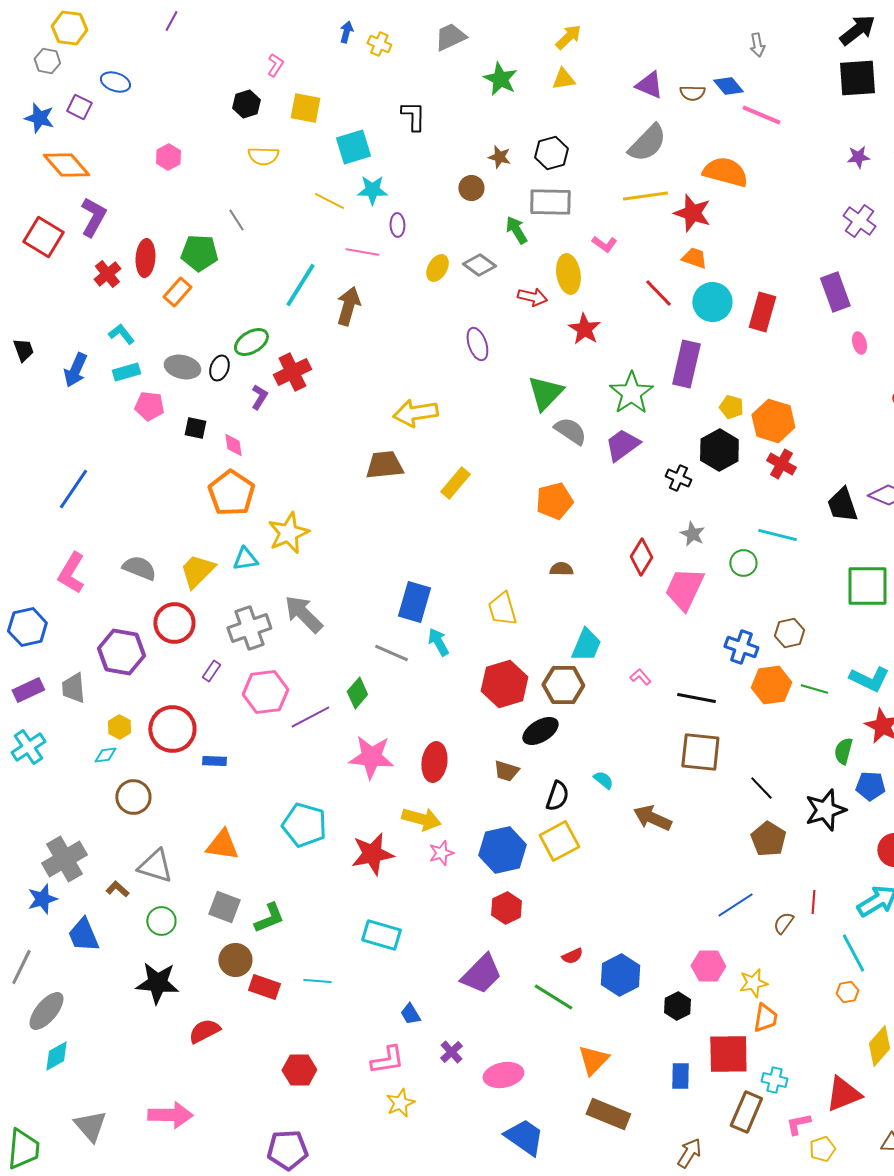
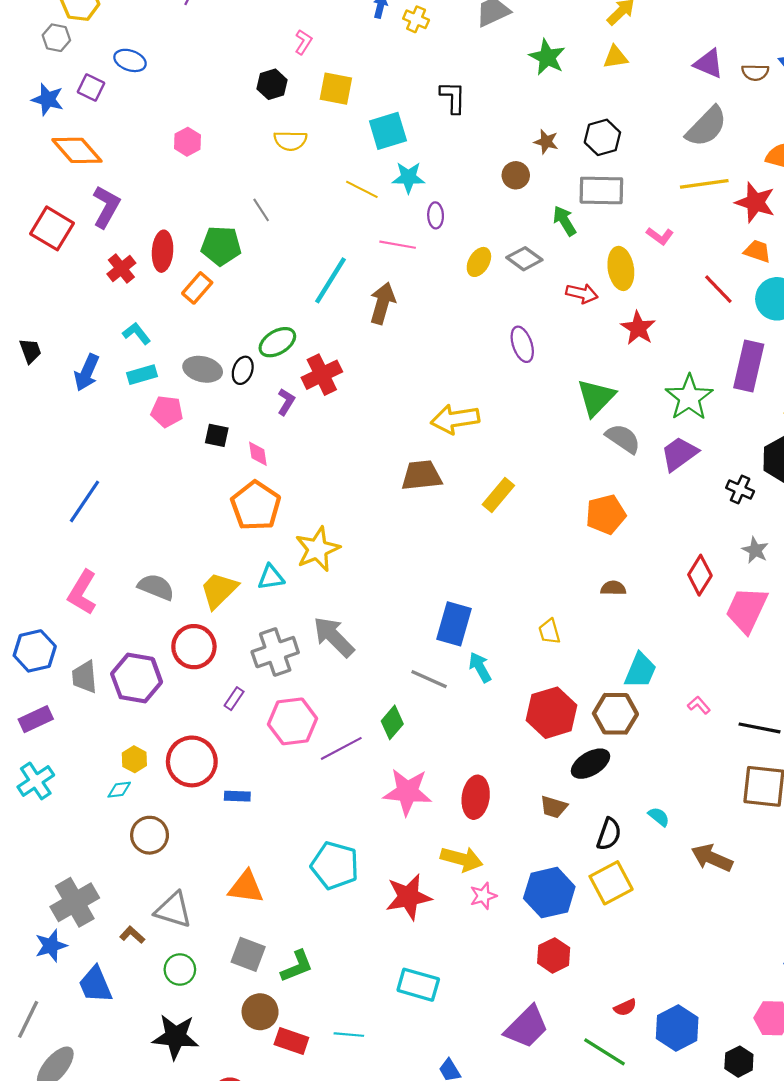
yellow trapezoid: (502, 609) -> (549, 631), size x0.7
gray trapezoid: (73, 688) -> (85, 677), moved

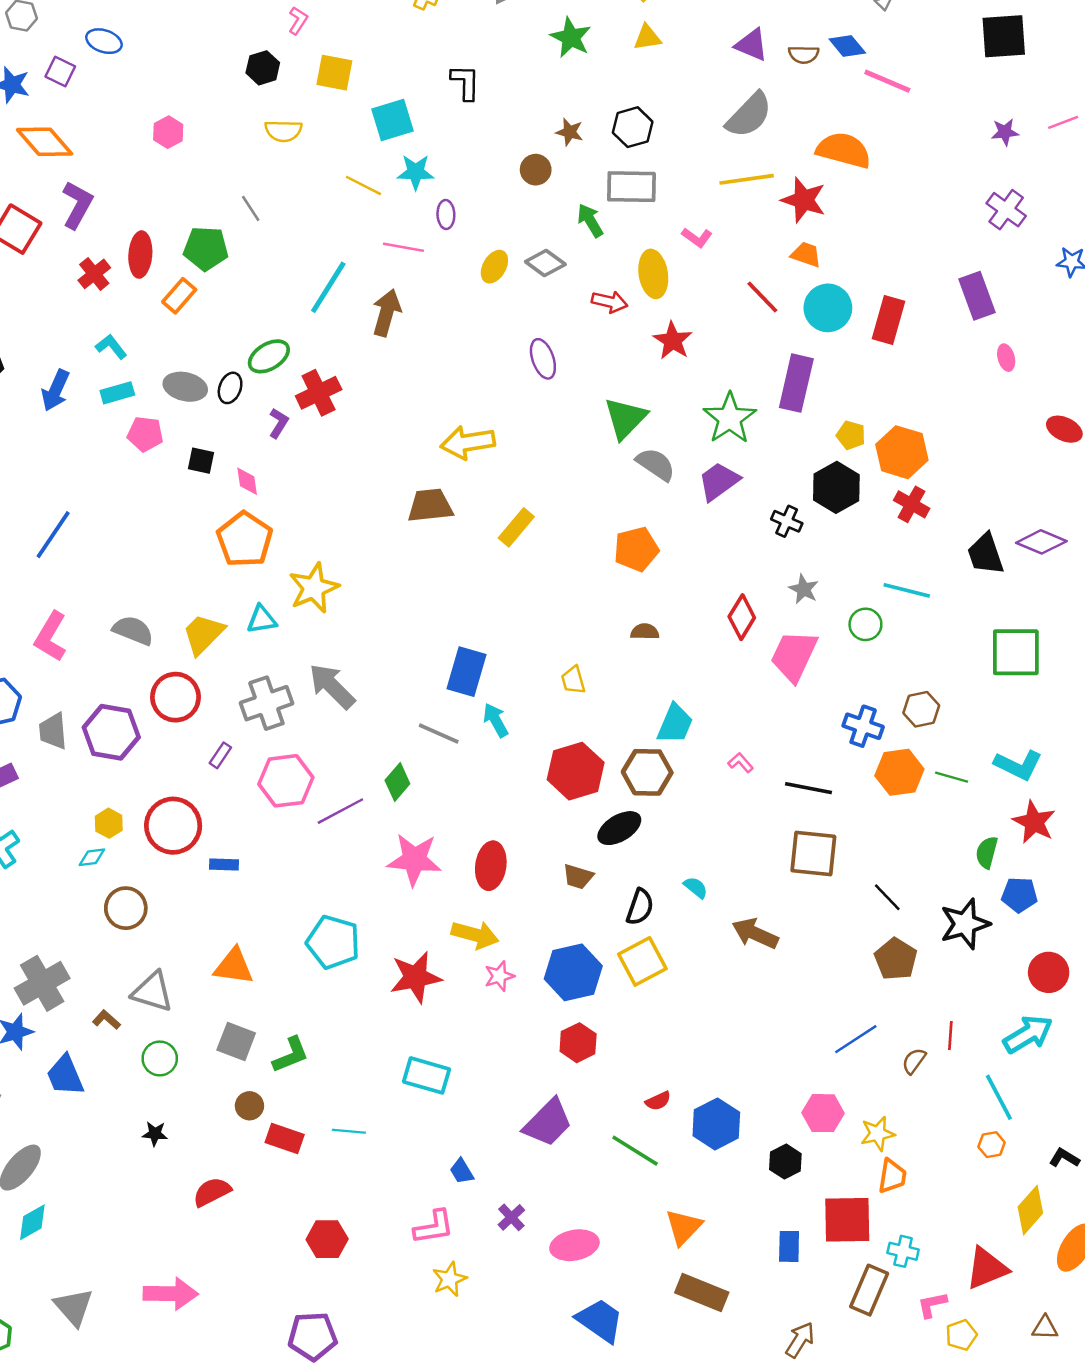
brown circle: (260, 1012) -> (249, 1106), size x0.7
black star: (176, 1037) -> (155, 1134), size x0.5

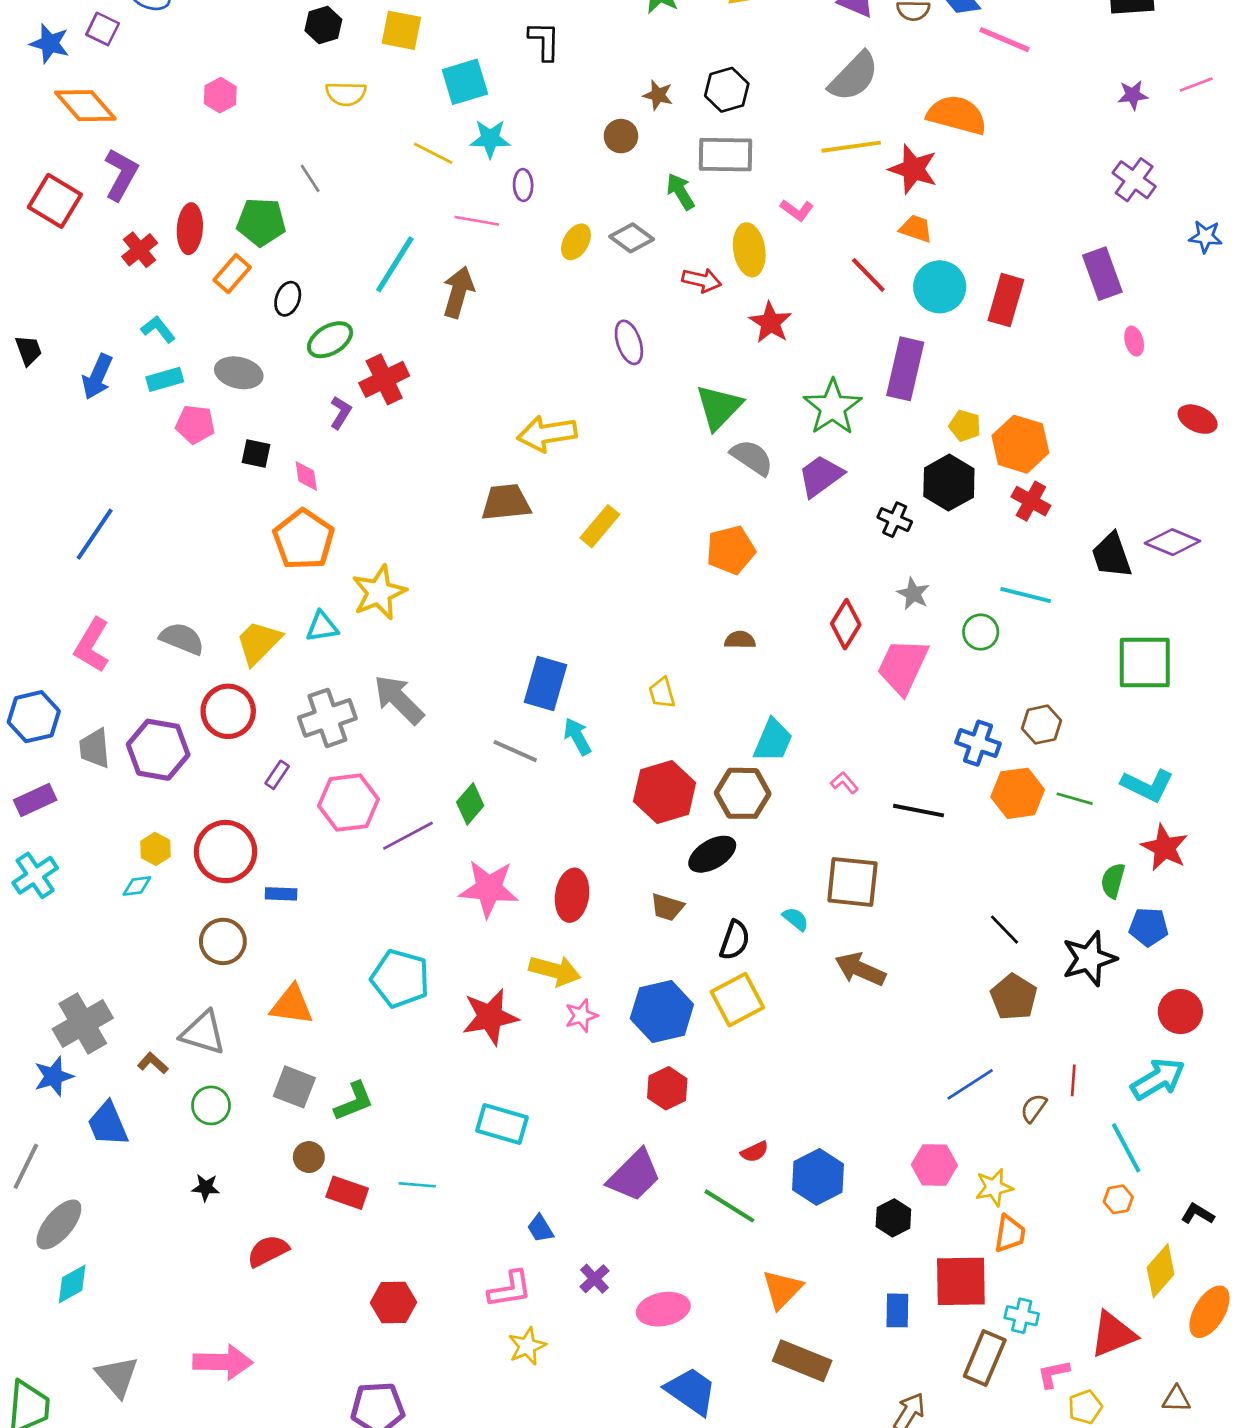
black ellipse: (230, 388) -> (288, 299), moved
brown square: (813, 854) -> (852, 882), moved
brown circle: (126, 908) -> (223, 941), moved

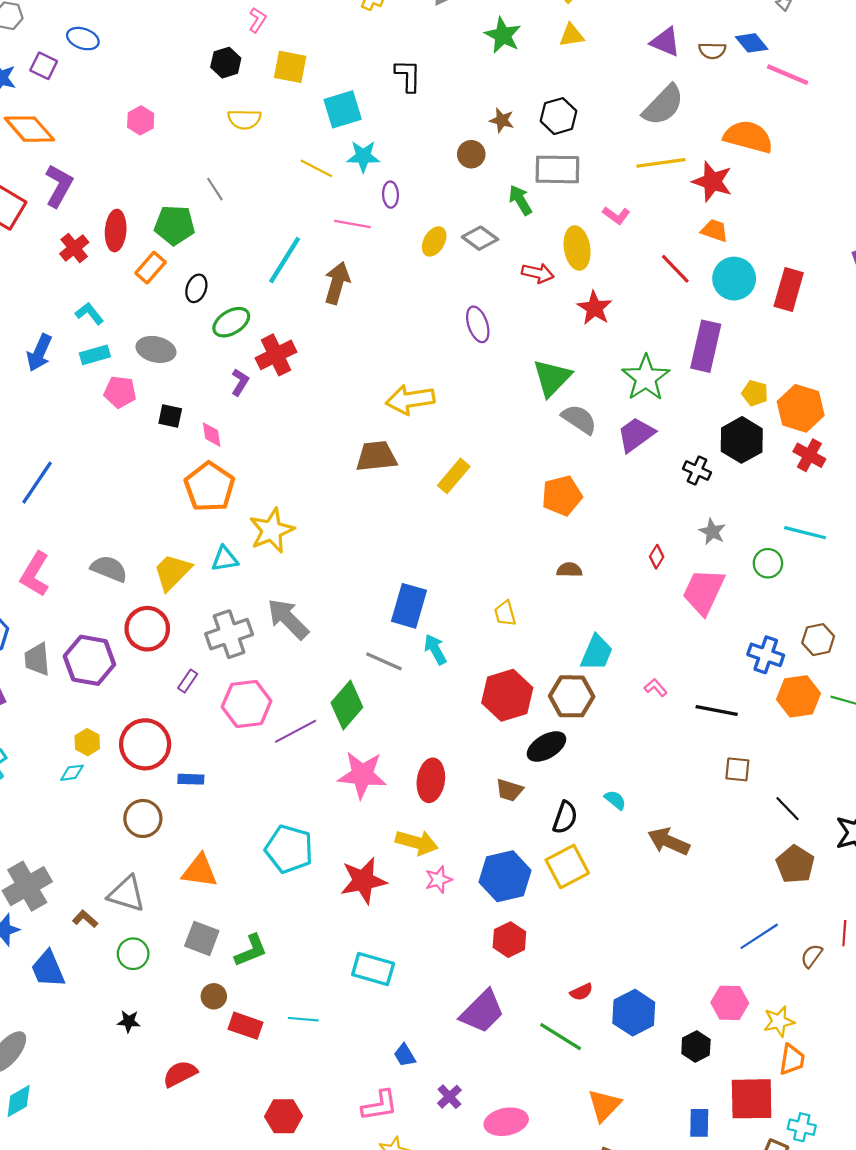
red diamond: (846, 624) -> (657, 557), size x0.6
green diamond: (470, 804) -> (347, 705), size x1.4
brown square: (852, 882) -> (737, 769), moved, size x0.6

